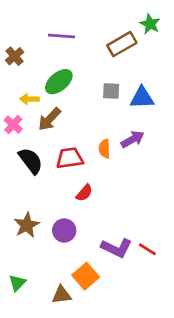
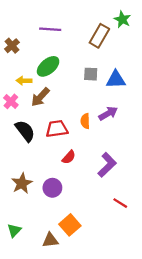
brown rectangle: (122, 44) -> (99, 36), turned -30
purple L-shape: (117, 248) -> (107, 165), moved, turned -70

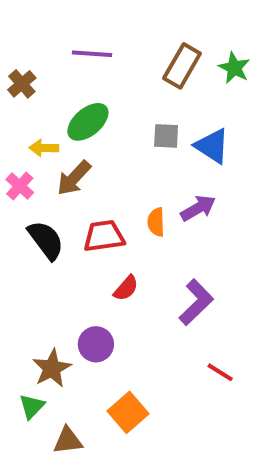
green star: (122, 19) -> (234, 68), moved
blue triangle: (116, 80) -> (212, 146), turned 35
brown star: (22, 183) -> (52, 368), moved
green triangle: (14, 230) -> (32, 406), moved
brown triangle: (50, 240) -> (68, 440), moved

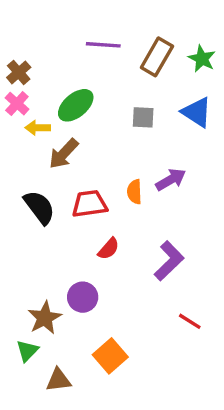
purple line: (92, 54) -> (103, 45), moved
blue triangle: (212, 146) -> (197, 112), moved
pink cross: (20, 186) -> (17, 104), moved

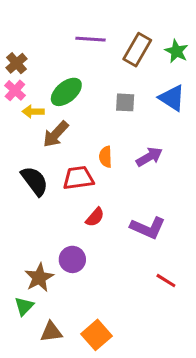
orange semicircle: (134, 192) -> (106, 157), moved
purple L-shape: (169, 261) -> (148, 228), turned 68
orange square: (110, 356) -> (96, 335), moved

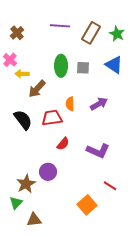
brown cross: (16, 63) -> (17, 33), moved
green ellipse: (66, 92) -> (61, 66), moved, turned -50
orange square: (96, 335) -> (87, 205), moved

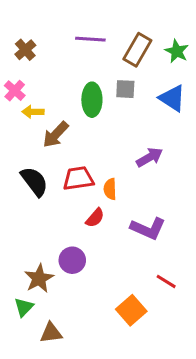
gray square: (83, 68) -> (125, 89), moved
orange semicircle: (70, 104) -> (110, 189), moved

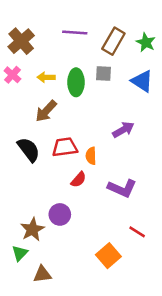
brown cross: (25, 50) -> (21, 41), size x1.5
yellow arrow: (33, 112) -> (46, 77), moved

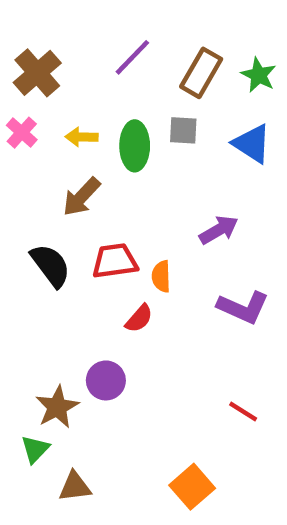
purple line: (75, 32) -> (132, 57), turned -50
purple L-shape: (122, 188) -> (243, 307), moved
orange square: (108, 256) -> (192, 487), moved

